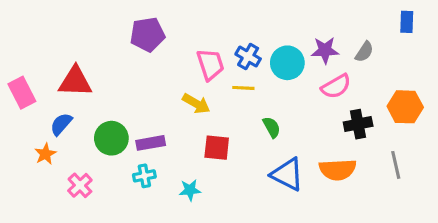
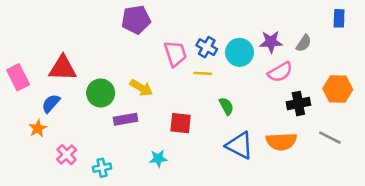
purple pentagon: (148, 35) -> (136, 20), moved
yellow arrow: (196, 104) -> (141, 88), moved
green circle: (111, 138) -> (101, 93), moved
gray line: (396, 165) -> (330, 138), turned -50
cyan cross: (144, 176) -> (102, 168), moved

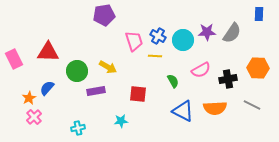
gray semicircle: (304, 43) -> (232, 33), size x1.5
pink semicircle: (280, 72) -> (201, 70), moved
blue semicircle: (51, 103) -> (47, 88), moved
pink cross: (67, 155) -> (34, 117), moved

